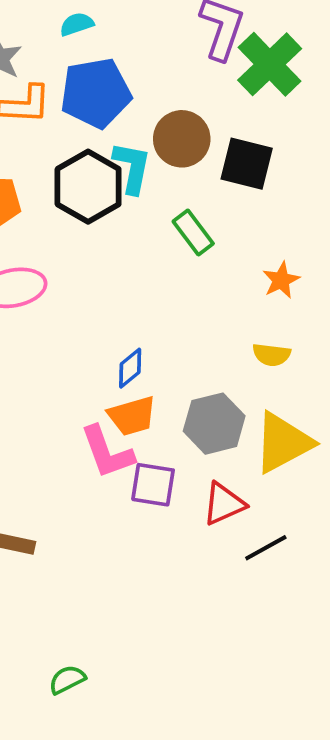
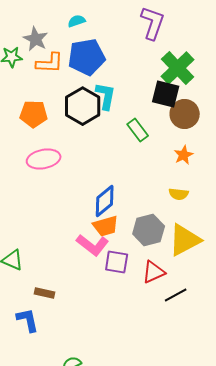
green cross: (270, 64) -> (178, 68), moved
brown circle: (182, 139) -> (185, 114), moved
blue diamond: (130, 368) -> (105, 201), size x1.5
pink L-shape: (107, 452) -> (93, 245), turned -32

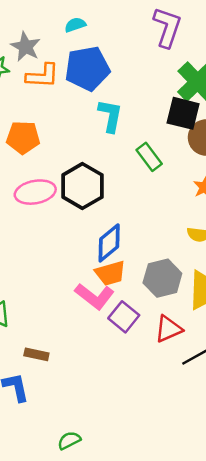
black hexagon: (83, 106) -> (82, 186), moved
purple square: (117, 262) -> (124, 317), turned 30

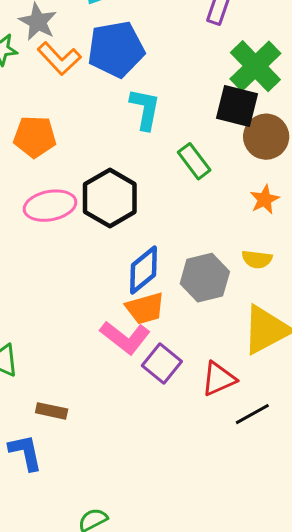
orange L-shape: (42, 76) -> (59, 58), turned 44
gray hexagon: (162, 278) -> (205, 278), moved

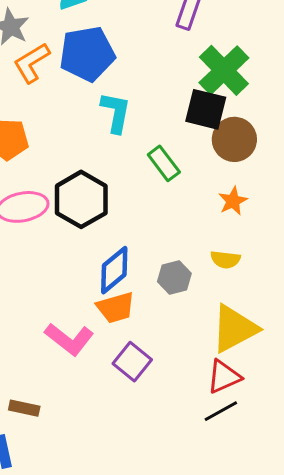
orange L-shape: (59, 58) -> (32, 63), turned 102
gray hexagon: (205, 278) -> (174, 278), size x0.7
pink L-shape: (125, 337) -> (69, 339), moved
red triangle: (219, 379) -> (224, 377), moved

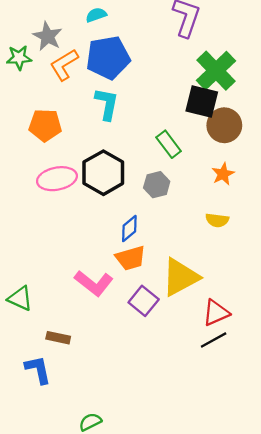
cyan L-shape: (116, 112) -> (107, 104), moved
blue diamond: (114, 270) -> (129, 228), size x0.7
gray hexagon: (174, 278) -> (157, 185), moved
yellow triangle: (234, 329) -> (180, 277), moved

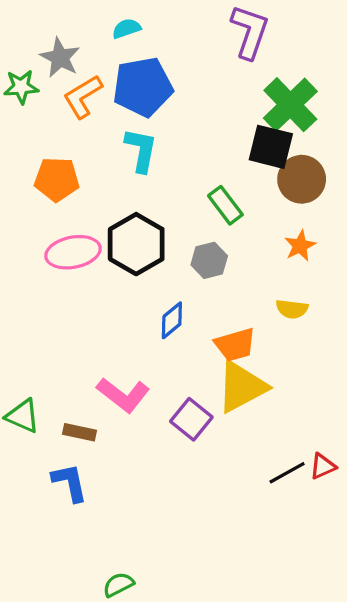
orange trapezoid: (131, 258) -> (235, 345), moved
red triangle: (216, 313) -> (323, 466), moved, size x0.7
brown rectangle: (58, 338) -> (79, 432), moved
blue L-shape: (38, 370) -> (70, 482), moved

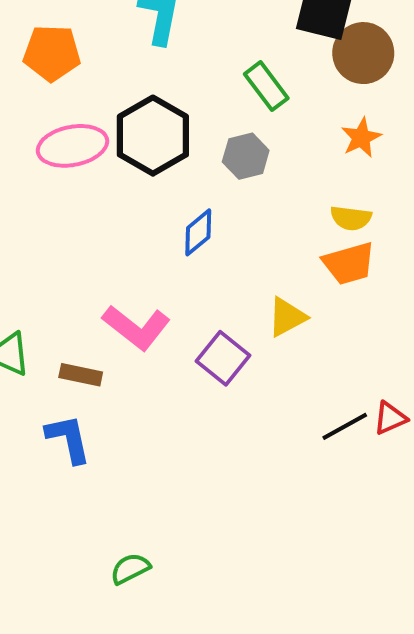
orange trapezoid: (235, 345) -> (349, 263), moved
yellow triangle: (242, 387) -> (287, 317), size x0.6

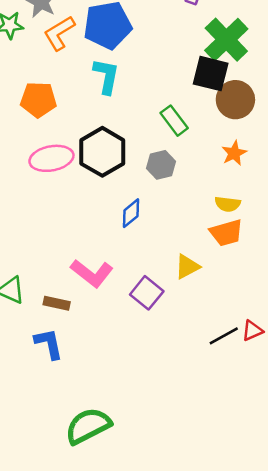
green semicircle: (130, 569) -> (88, 426), size x1.8

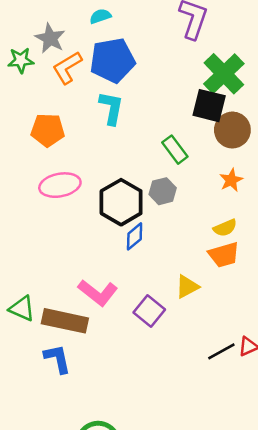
black hexagon: (102, 152) -> (121, 202), moved
yellow semicircle: (228, 204) -> (225, 228), turned -30
brown rectangle: (57, 303) -> (65, 321), size x1.8

